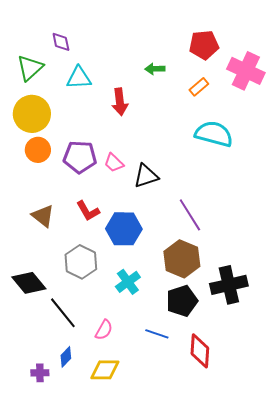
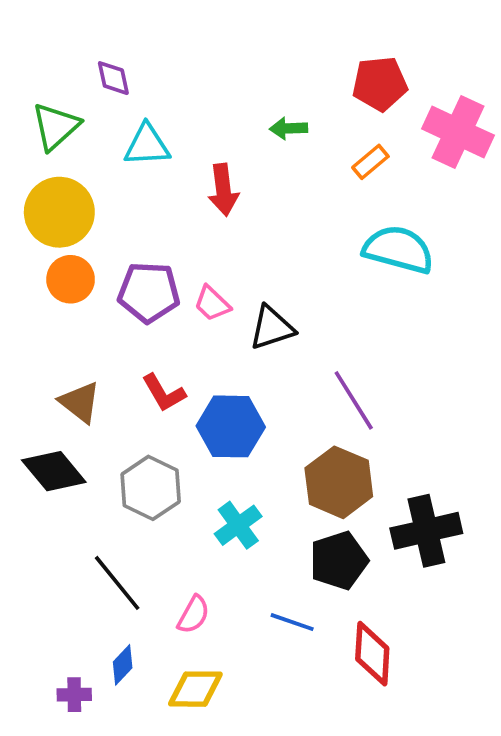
black diamond: (29, 283) -> (54, 471), moved

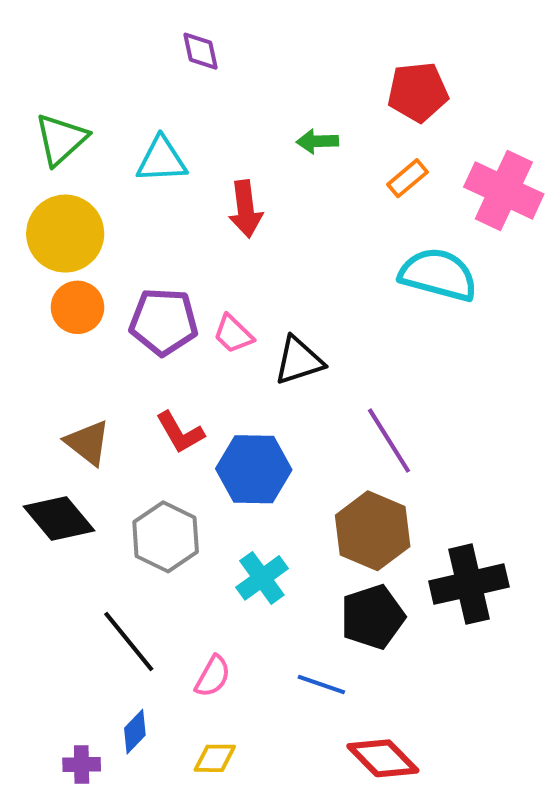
purple diamond: (113, 78) -> (200, 51), moved
pink cross: (458, 132) -> (504, 191), moved
red diamond: (372, 654) -> (383, 758), moved, turned -48
yellow diamond: (195, 689) -> (215, 758), size x0.7

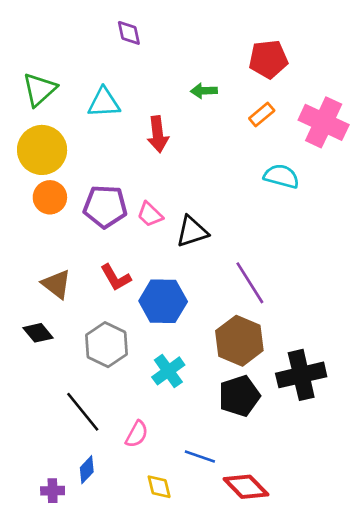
cyan semicircle: (438, 275) -> (281, 176), size x0.7
black diamond: (59, 518) -> (38, 333), size x0.7
blue line: (321, 685) -> (200, 456), moved
yellow diamond: (215, 758) -> (159, 487), moved, turned 76

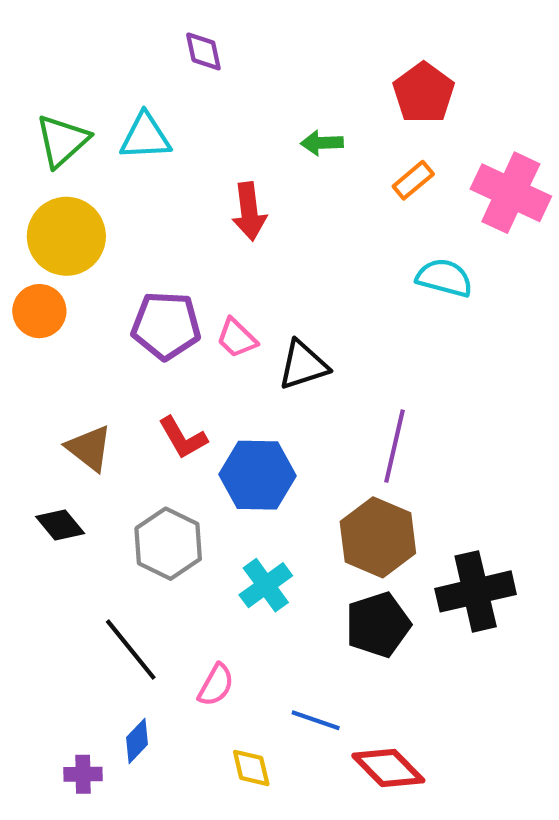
red pentagon: (268, 59) -> (424, 93), turned -30
cyan triangle: (104, 103) -> (145, 137), moved
orange circle: (50, 197) -> (39, 311), moved
purple line: (250, 283) -> (395, 446), turned 45

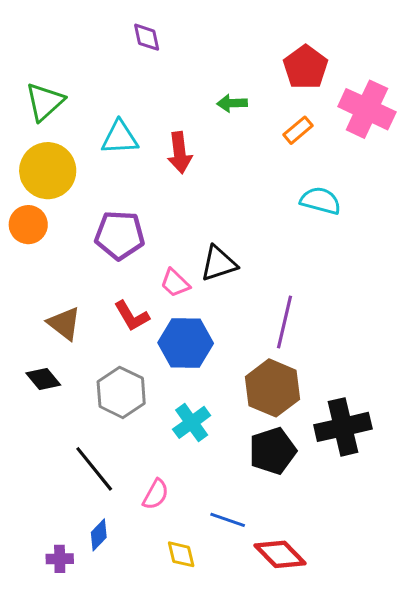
cyan triangle: (145, 137) -> (120, 138), moved
pink cross: (511, 193) -> (367, 109), moved
pink trapezoid: (237, 338) -> (175, 283), moved

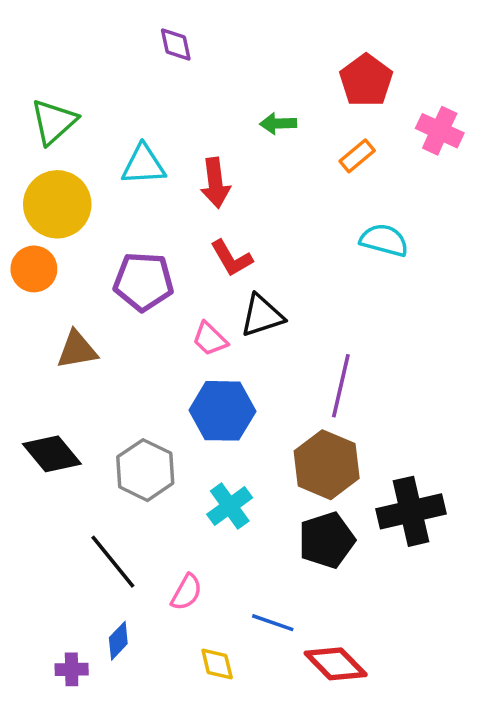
pink cross: (367, 109) -> (440, 131), size x0.7
red L-shape: (132, 316) -> (231, 258), moved
brown triangle: (64, 324) -> (77, 350), moved, turned -48
black diamond: (43, 379) -> (52, 454), size x1.4

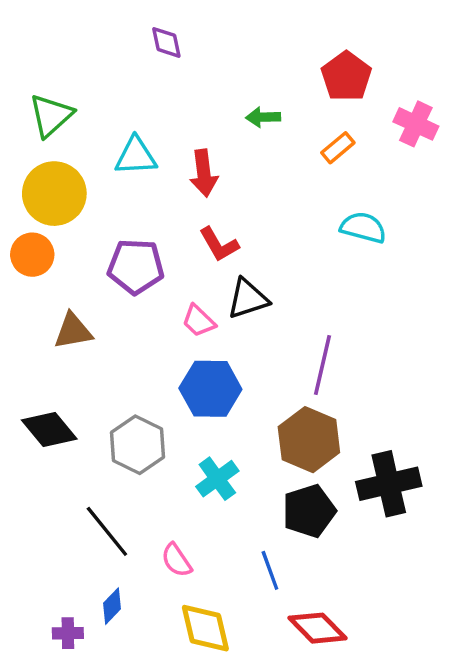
pink semicircle: (187, 592) -> (177, 560), turned 117
blue line: (273, 623) -> (270, 570), moved, turned 51
yellow diamond: (217, 664) -> (205, 628), size x1.6

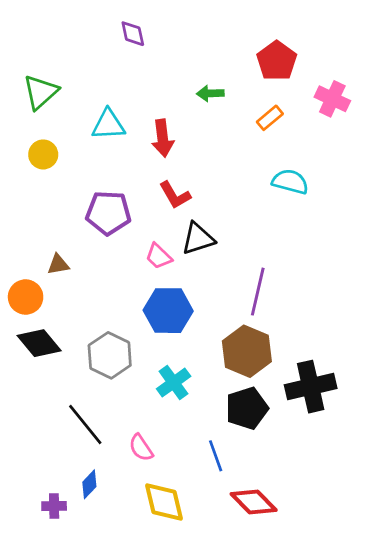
yellow circle: (54, 194) -> (43, 154), size x0.6
orange circle: (32, 255) -> (26, 297), moved
brown triangle: (73, 331) -> (58, 264), size x0.7

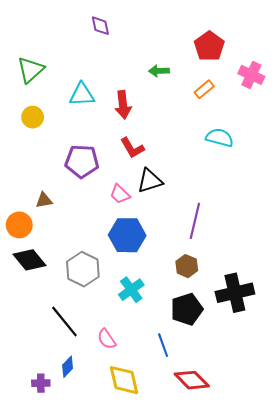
brown hexagon: (247, 351) -> (187, 266), size x0.6

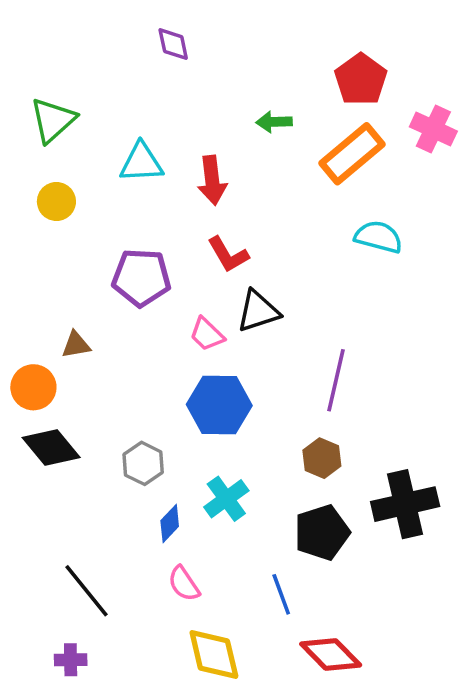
orange rectangle: (204, 89) -> (352, 154), size x1.8
gray hexagon: (83, 269) -> (143, 463), size x0.7
black line: (64, 322) -> (87, 591), moved
blue diamond: (68, 367) -> (170, 524), moved

